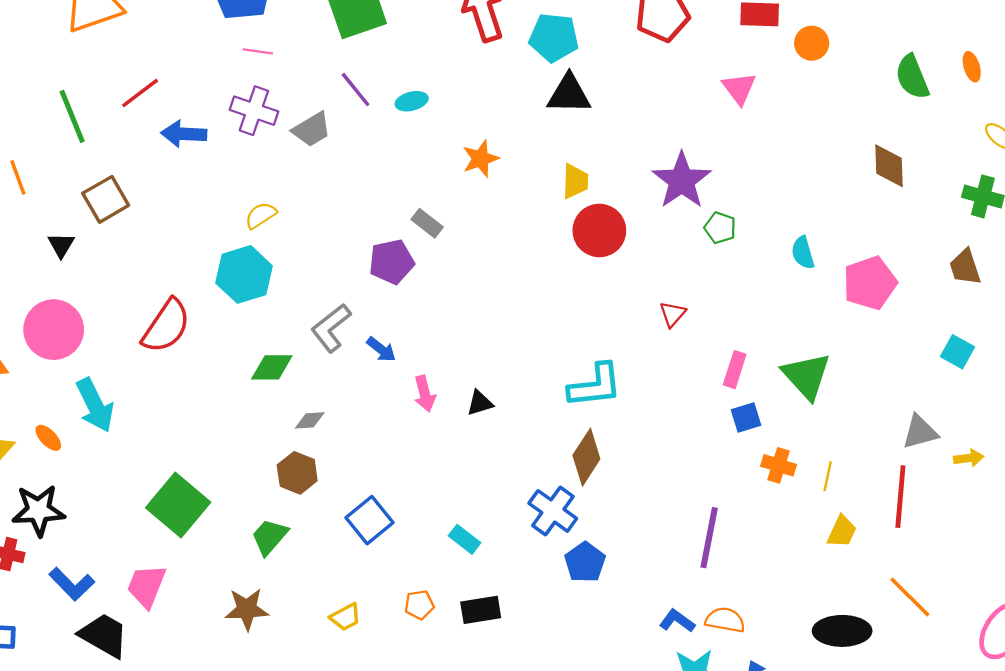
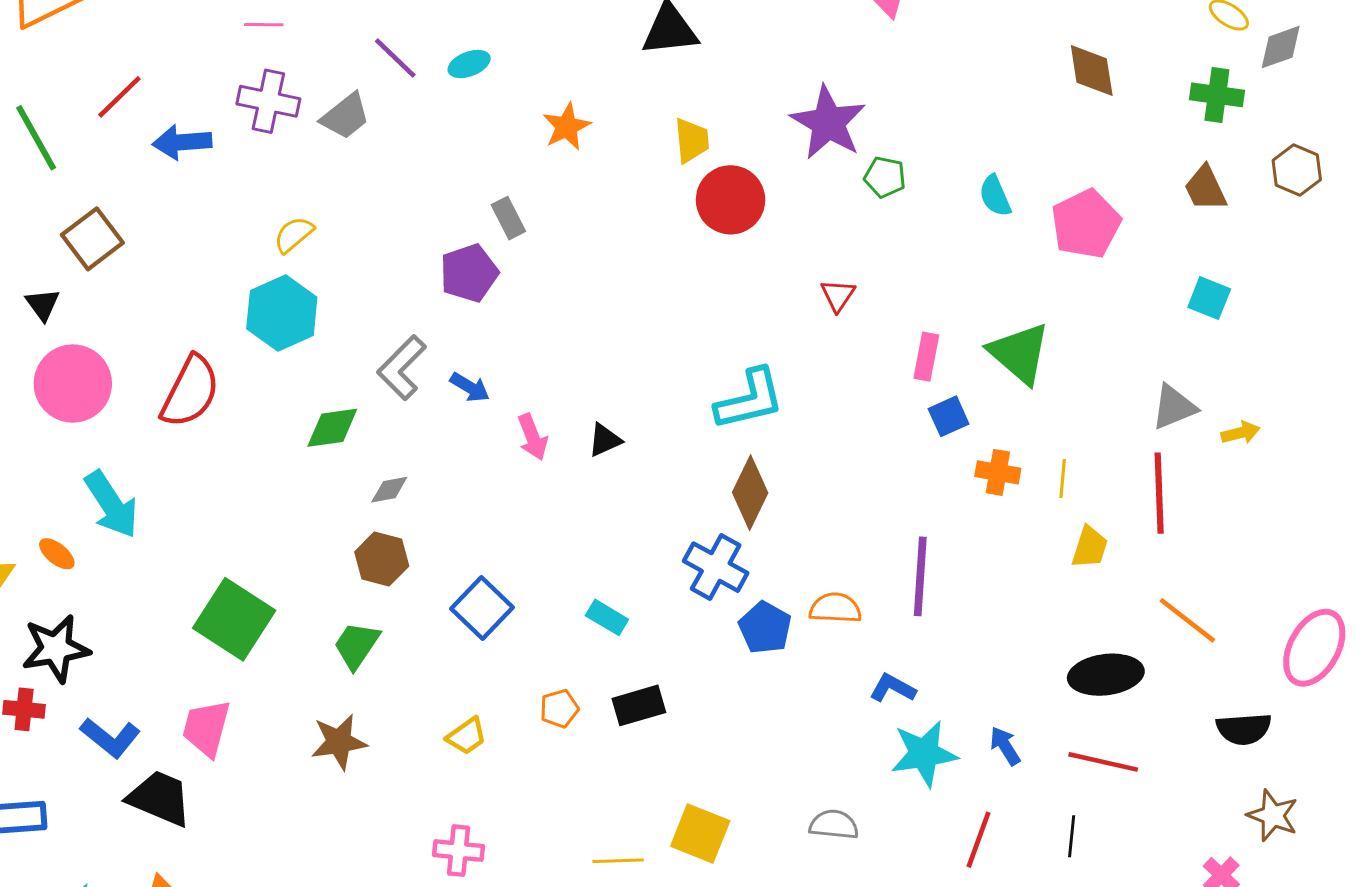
gray rectangle: (427, 223) -> (508, 218), turned 32
pink circle: (54, 330) -> (73, 384), moved
orange semicircle: (725, 620) -> (835, 608), moved

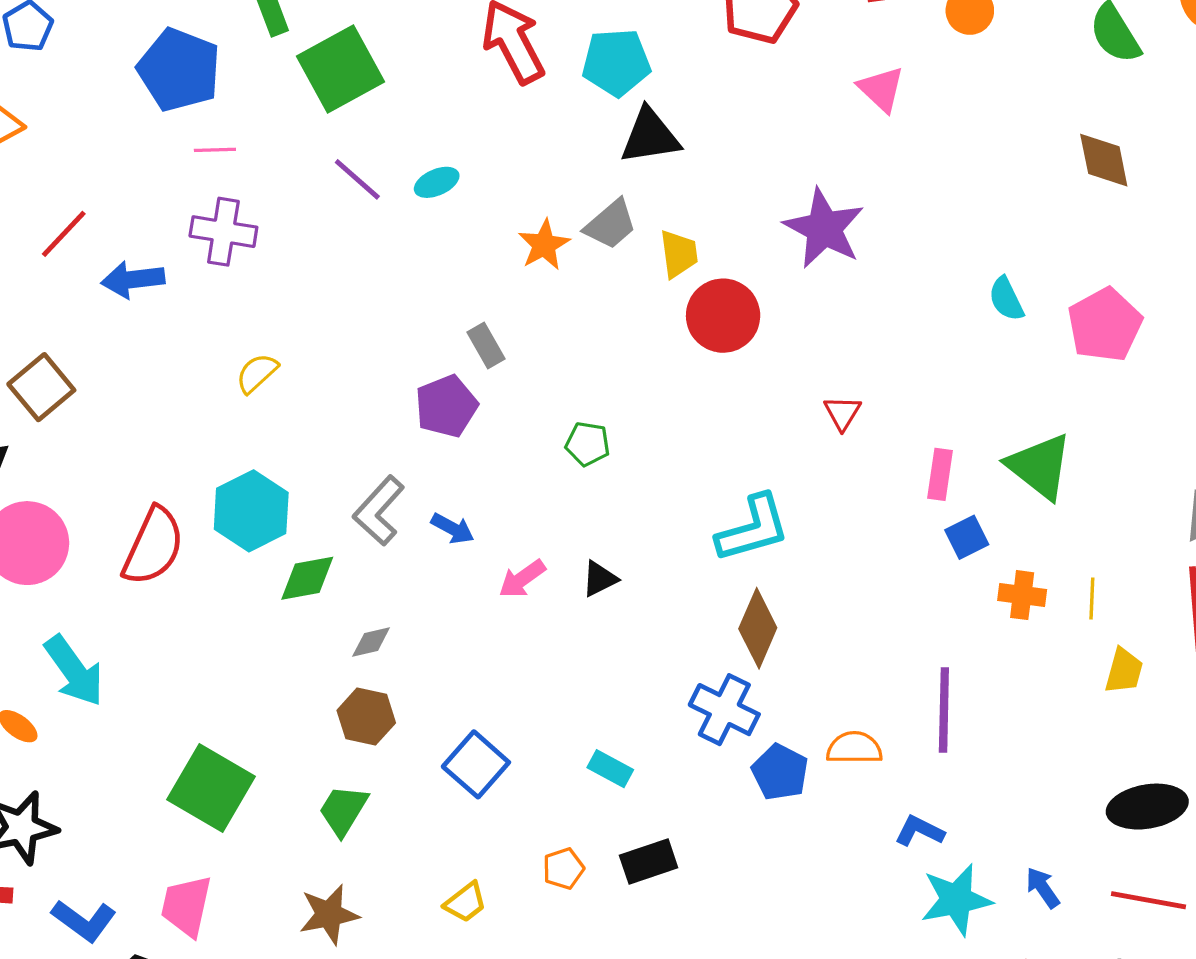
gray trapezoid: (345, 116) -> (611, 224), moved
green pentagon: (885, 177) -> (588, 444), moved
cyan hexagon: (282, 313) -> (251, 511), moved
pink arrow: (533, 437) -> (522, 579), turned 78

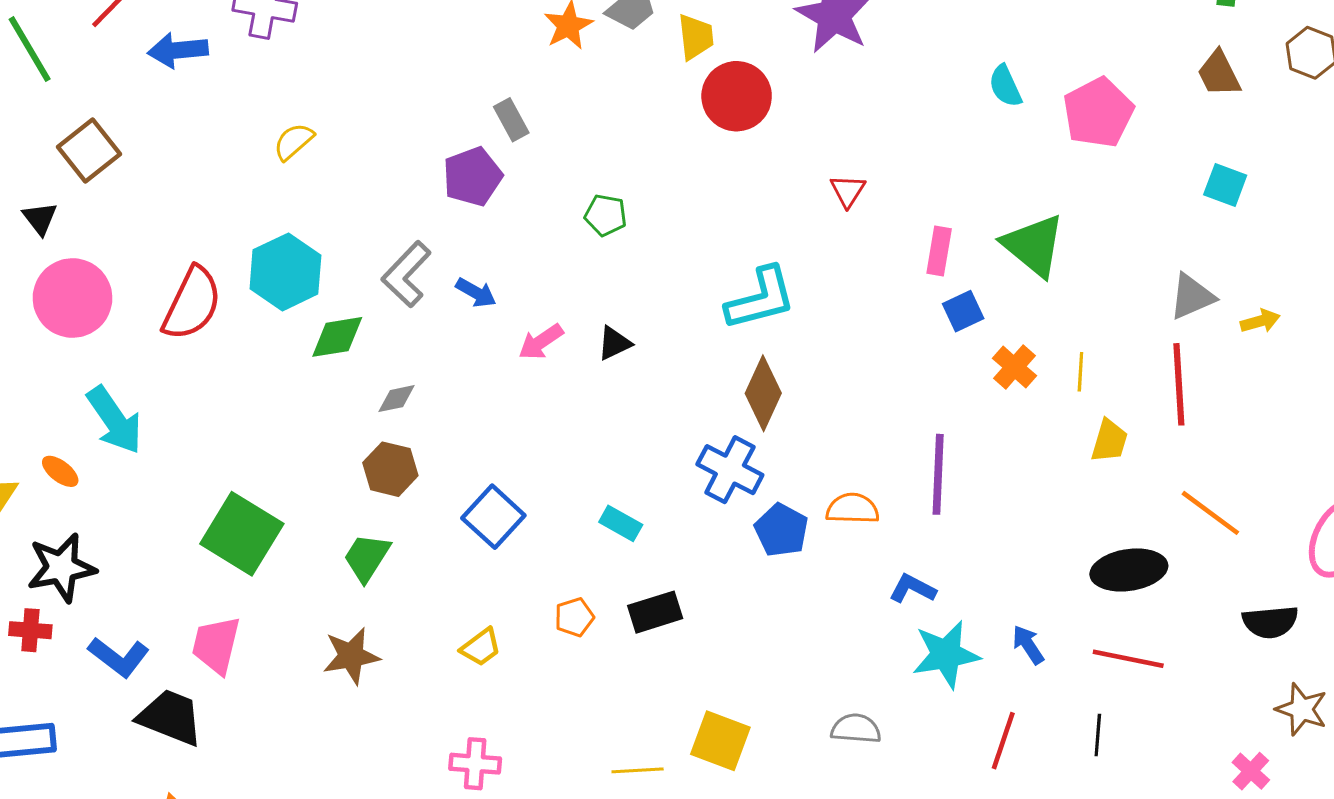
orange cross: (1022, 595) -> (1014, 367), turned 33

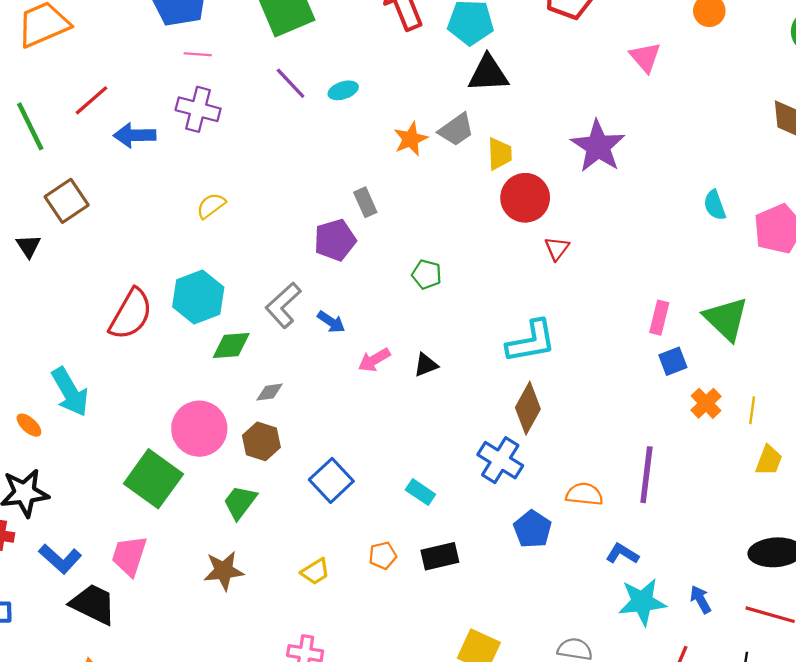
red triangle: (848, 191) -> (557, 248), moved
pink circle: (73, 298) -> (199, 429), moved
blue pentagon: (782, 530) -> (532, 529), moved

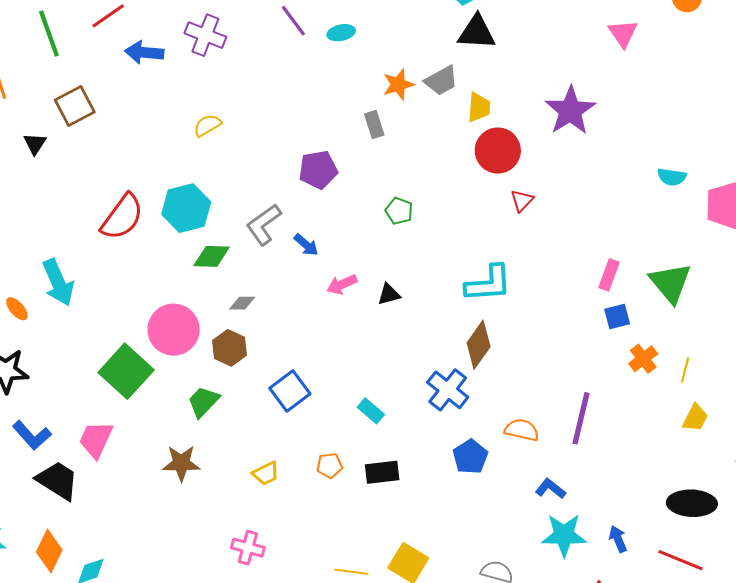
gray rectangle: (365, 202) -> (374, 124), moved
cyan semicircle: (715, 205) -> (672, 177), turned -68

